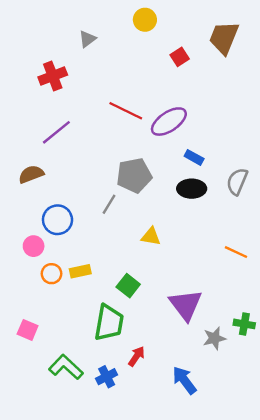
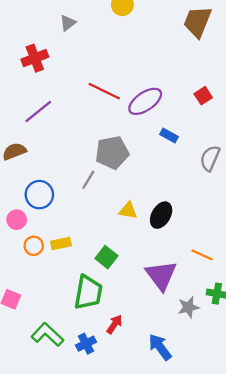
red square: (180, 57) -> (203, 96), moved
black ellipse: (192, 189) -> (161, 215), moved, turned -60
orange line: (236, 252) -> (202, 255), moved

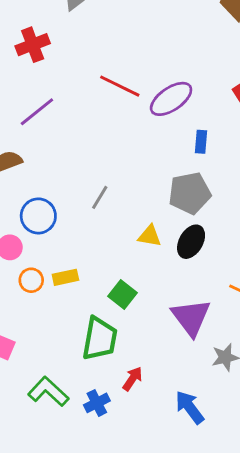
blue rectangle: (169, 135) -> (201, 142), turned 66
gray pentagon: (112, 153) -> (190, 193), moved

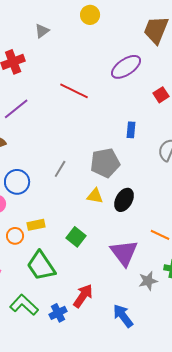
purple ellipse: (171, 99) -> (126, 67), moved
gray pentagon: (190, 193) -> (105, 163), moved
orange circle: (31, 280) -> (15, 236), moved
green trapezoid: (100, 339) -> (41, 266), moved, turned 136
red arrow: (133, 379) -> (83, 296), size x1.4

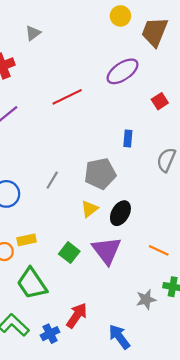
yellow circle: (90, 15) -> (120, 16), moved
red line: (74, 91) -> (67, 97), turned -52
yellow triangle: (95, 196) -> (89, 209), turned -48
purple triangle: (124, 253) -> (107, 250), moved

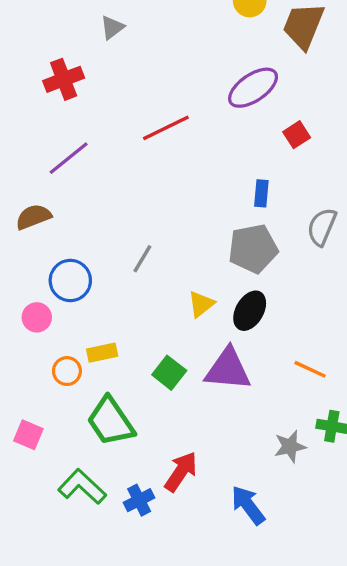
red square: (160, 101) -> (297, 135), moved
gray pentagon: (100, 174) -> (253, 249), moved
purple triangle: (107, 250) -> (228, 369), turned -48

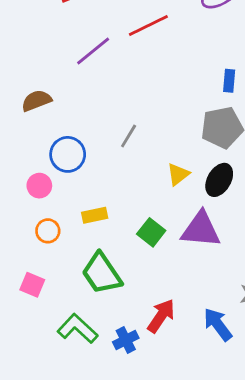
purple line: (69, 158) -> (93, 51), moved
orange circle: (67, 371) -> (48, 231), moved
blue arrow: (248, 505) -> (218, 324), moved

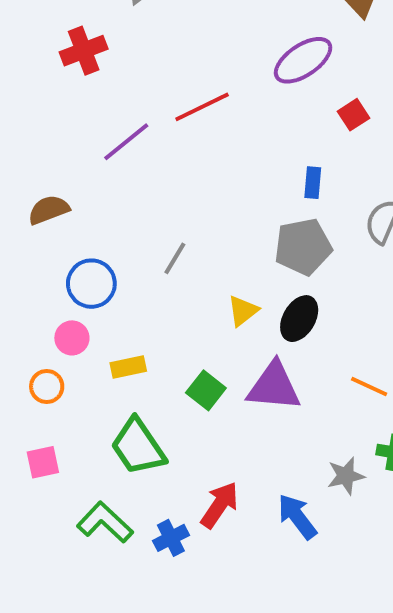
pink circle: (39, 186) -> (72, 338), moved
orange circle: (48, 231) -> (47, 387), moved
pink square: (32, 285) -> (43, 462), turned -35

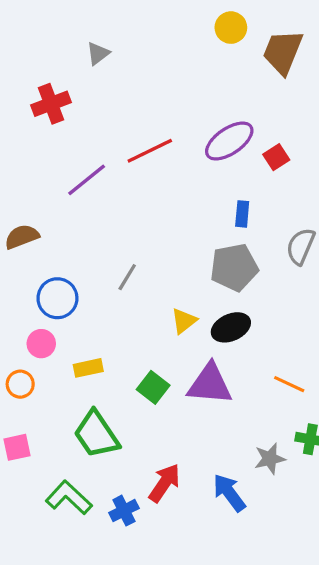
purple ellipse: (303, 60) -> (229, 141), moved
black ellipse: (299, 319) -> (231, 327), turned 36

